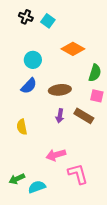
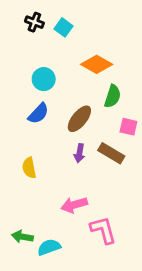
green semicircle: (95, 73) -> (113, 96), moved
brown ellipse: (60, 90) -> (79, 119), turned -45
green arrow: (17, 179) -> (22, 237), turned 35

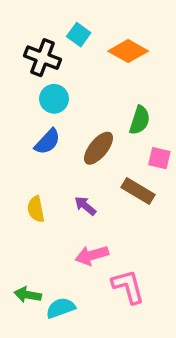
black cross: (34, 22) -> (42, 58), moved, size x1.5
orange diamond: (97, 64) -> (128, 51), moved
purple arrow: (79, 153) -> (85, 206), moved, turned 120

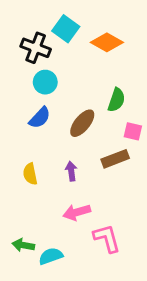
cyan square: (79, 35) -> (66, 29), size x1.4
brown rectangle: (138, 191) -> (115, 159), turned -52
purple arrow: (85, 206) -> (71, 171), turned 42

